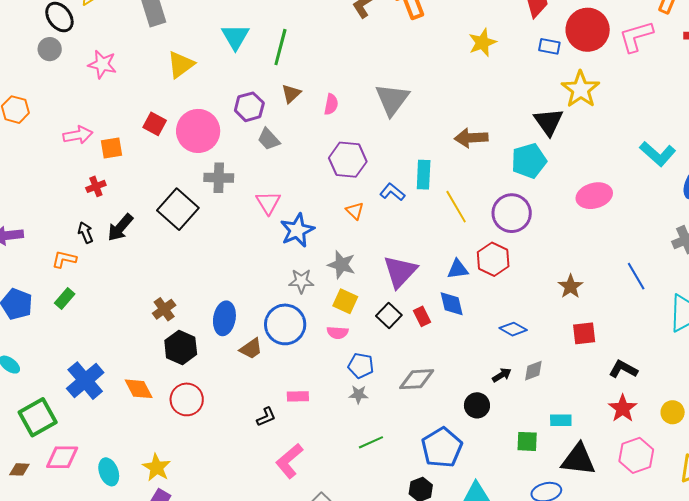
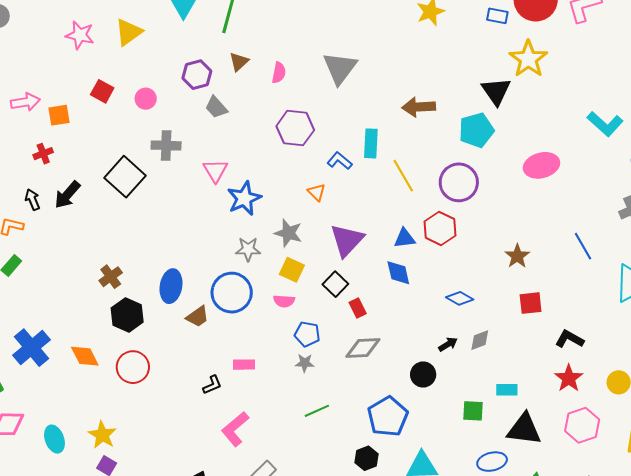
pink star: (102, 64) -> (80, 35), moved
pink circle: (198, 131) -> (146, 99), size x0.5
orange triangle: (355, 211) -> (317, 192), moved
red rectangle: (422, 316) -> (358, 308), moved

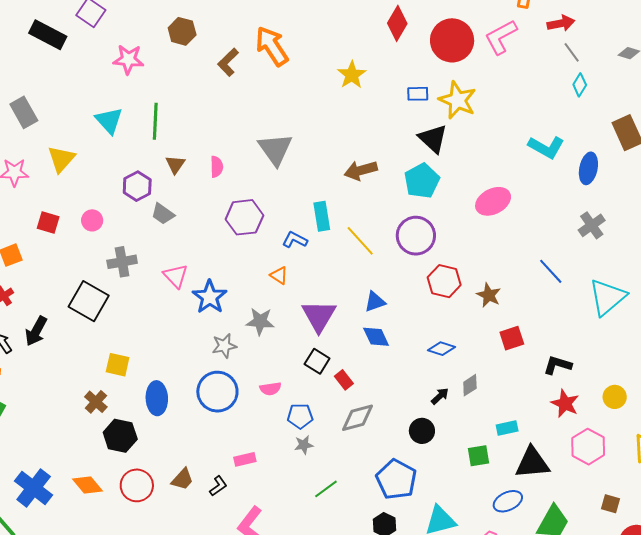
blue rectangle: (497, 16) -> (418, 94), moved
red hexagon: (440, 228) -> (444, 281), moved
yellow square: (292, 270) -> (118, 365), moved
brown trapezoid: (197, 317) -> (182, 479), moved

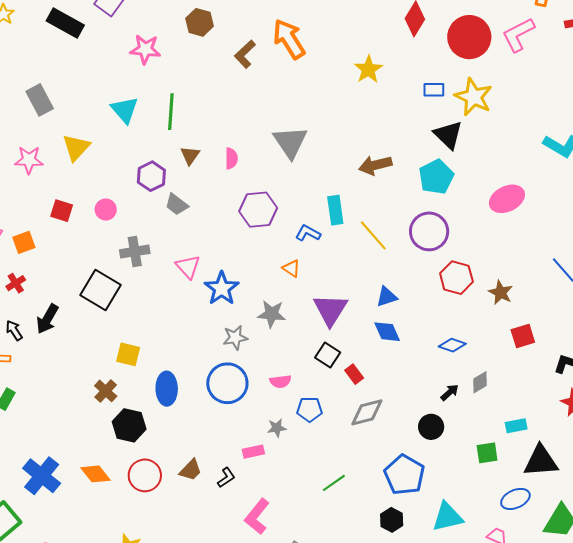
gray star: (304, 445) -> (277, 428), moved

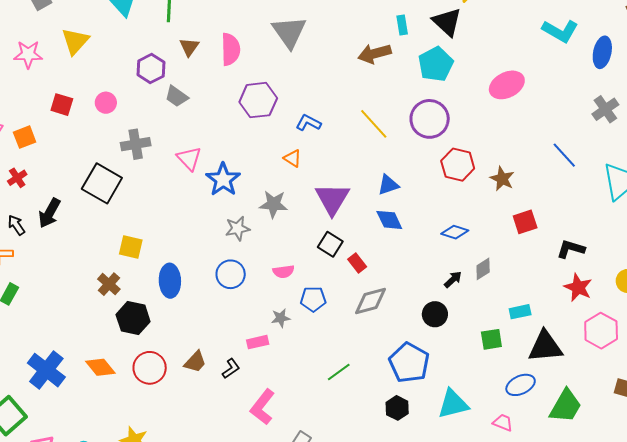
pink semicircle: (231, 158) -> (231, 49), size x1.5
cyan rectangle: (335, 210) -> (402, 25), moved, size x0.7
blue circle: (227, 383) -> (231, 274), size x0.7

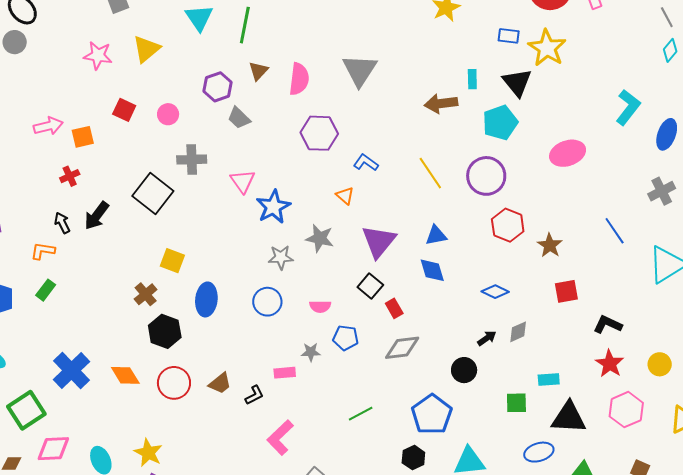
cyan L-shape: (560, 31) -> (628, 107), turned -90

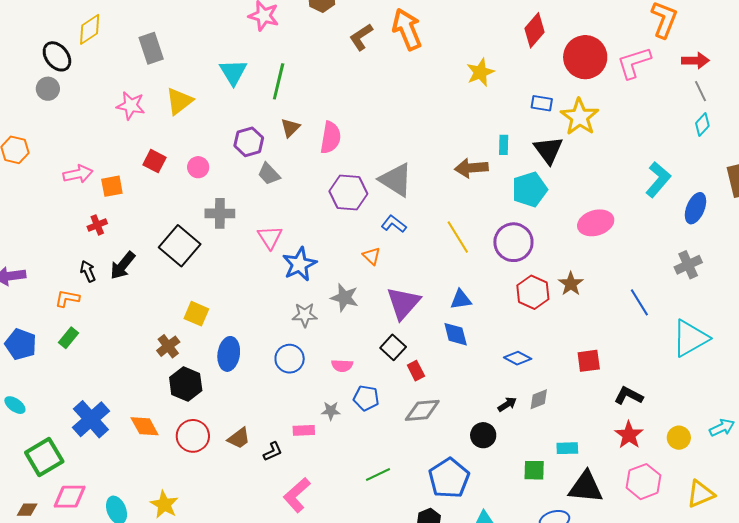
gray triangle: (360, 70) -> (396, 180), moved, turned -33
brown star: (550, 245) -> (571, 284), moved

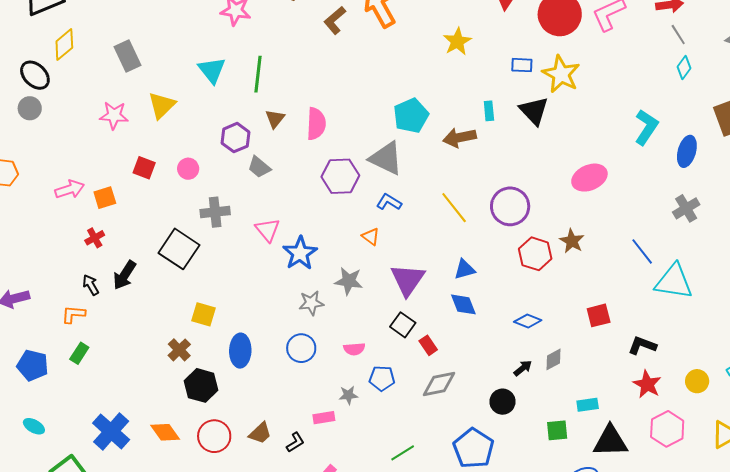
cyan pentagon: (530, 189) -> (411, 116), moved
cyan triangle: (690, 338) -> (674, 282), moved, turned 45

